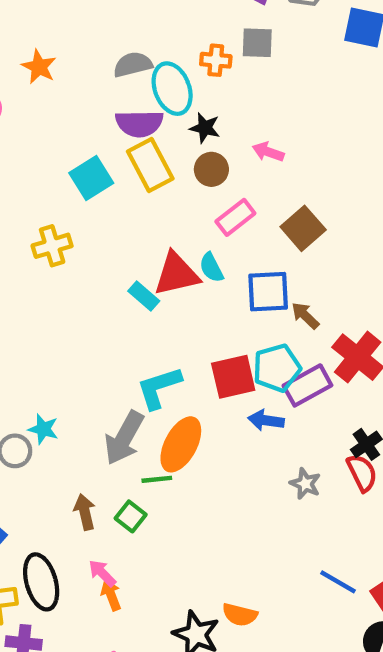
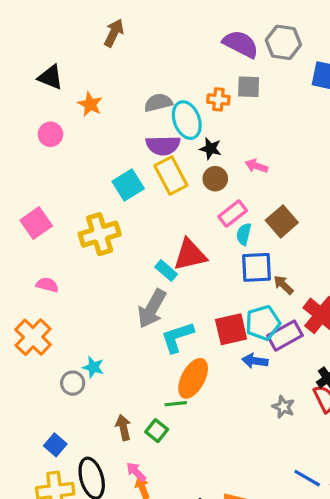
yellow cross: (52, 246) -> (100, 234), size x1.4
cyan semicircle: (211, 268) -> (244, 234), moved, turned 40
gray arrow: (124, 438) -> (152, 309), moved

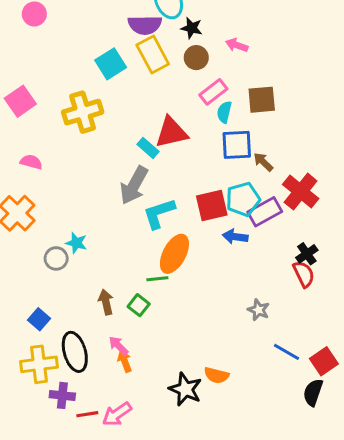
brown square: (282, 221) -> (262, 100), turned 36
gray star: (283, 407) -> (259, 310), moved

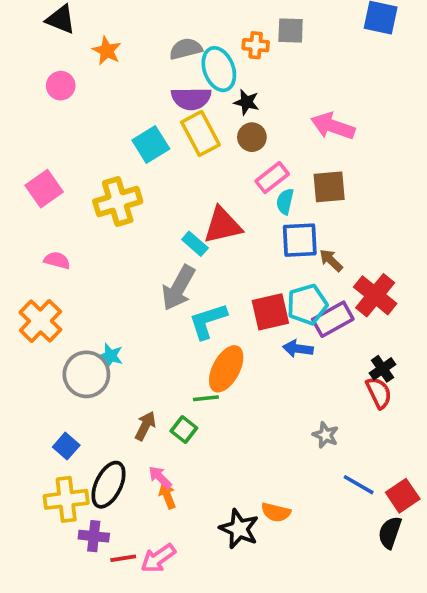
pink arrow: (237, 45) -> (333, 126), moved, size x1.6
gray circle: (56, 258) -> (86, 374), size x1.6
brown arrow: (106, 302) -> (145, 426), turned 40
black ellipse: (75, 352) -> (108, 485), turned 42

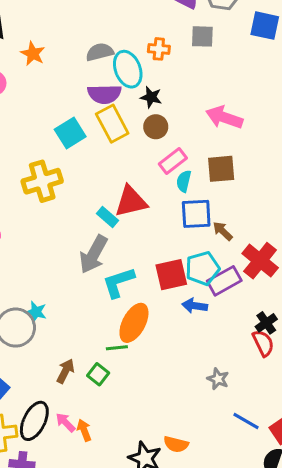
gray square: (291, 30) -> (202, 36), moved
pink arrow: (160, 477) -> (65, 422), moved

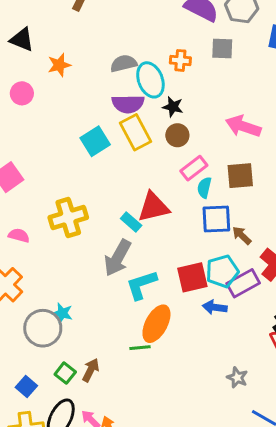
orange star: (33, 54) -> (59, 65), turned 30
yellow cross: (42, 181) -> (68, 218), moved
green square: (98, 374) -> (65, 373), moved

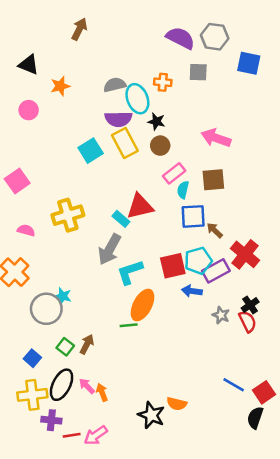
gray star: (237, 378) -> (221, 315), moved

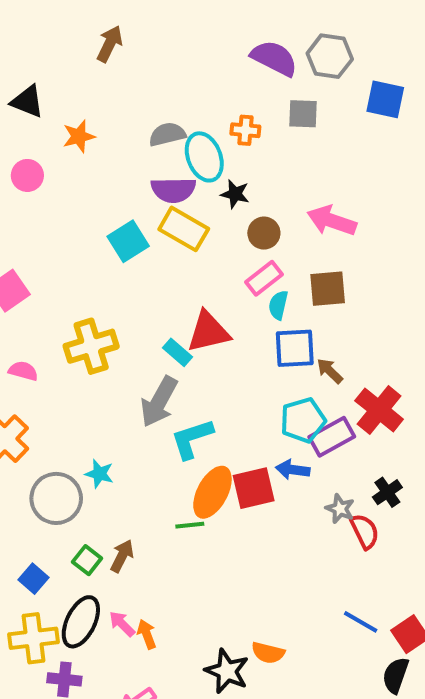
yellow rectangle: (125, 143) -> (184, 229), turned -32
brown circle: (160, 146) -> (264, 233), moved
red square: (173, 266) -> (254, 488), moved
cyan star: (63, 296) -> (99, 474), moved
red semicircle: (248, 321) -> (365, 531), moved

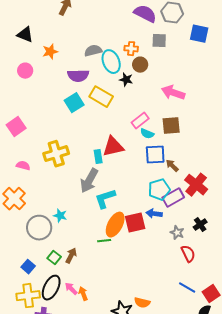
purple semicircle: (173, 190) -> (78, 76), moved
brown circle: (264, 233) -> (140, 65), moved
cyan semicircle: (278, 305) -> (147, 134), turned -80
cyan rectangle: (178, 352) -> (98, 157), turned 40
red semicircle: (365, 531) -> (188, 254), moved

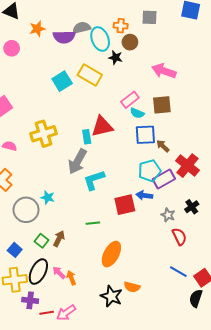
purple semicircle: (78, 76) -> (64, 37), moved
orange ellipse: (115, 225) -> (111, 254), moved

